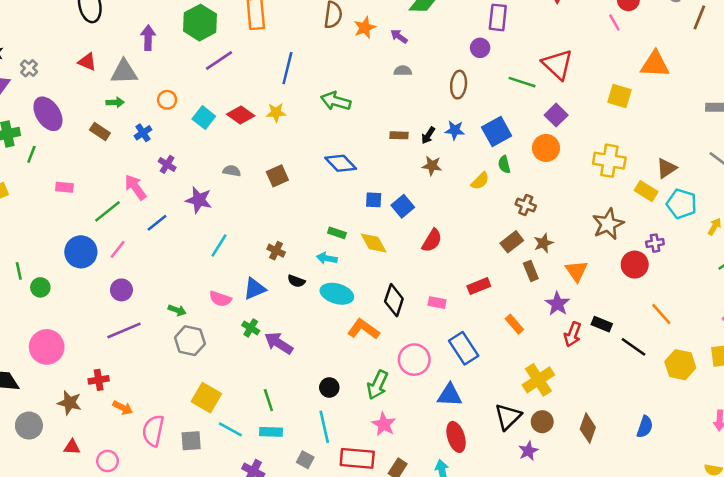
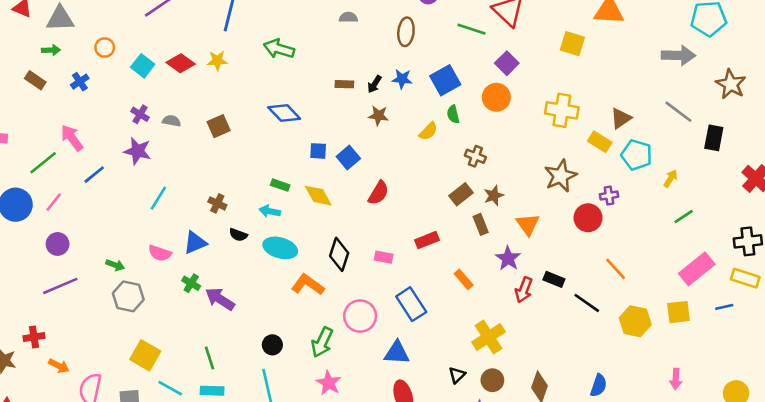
purple cross: (167, 164) -> (140, 114), moved
black triangle: (508, 417) -> (457, 375), size x0.6

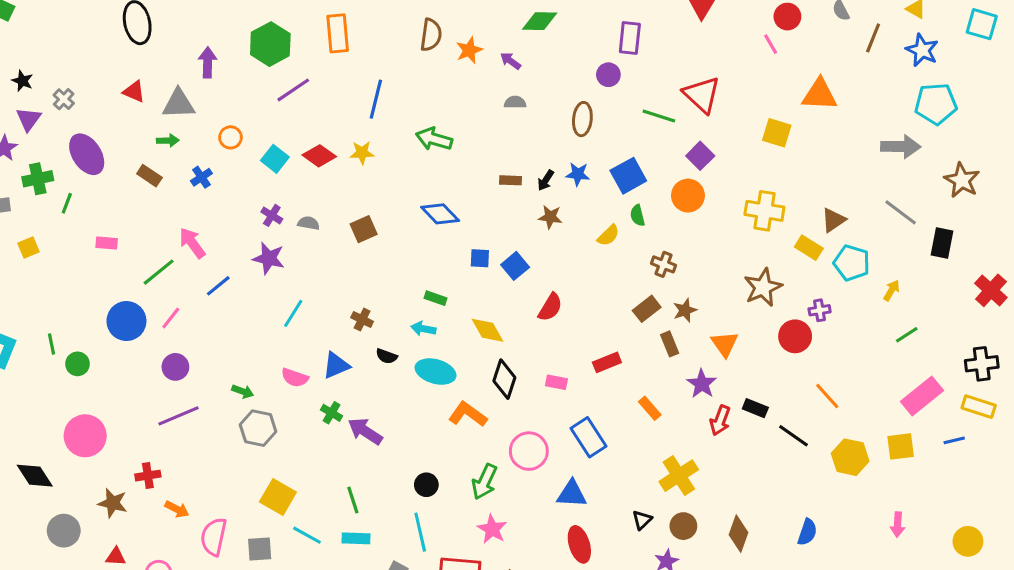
yellow diamond: (318, 196) -> (488, 330), moved

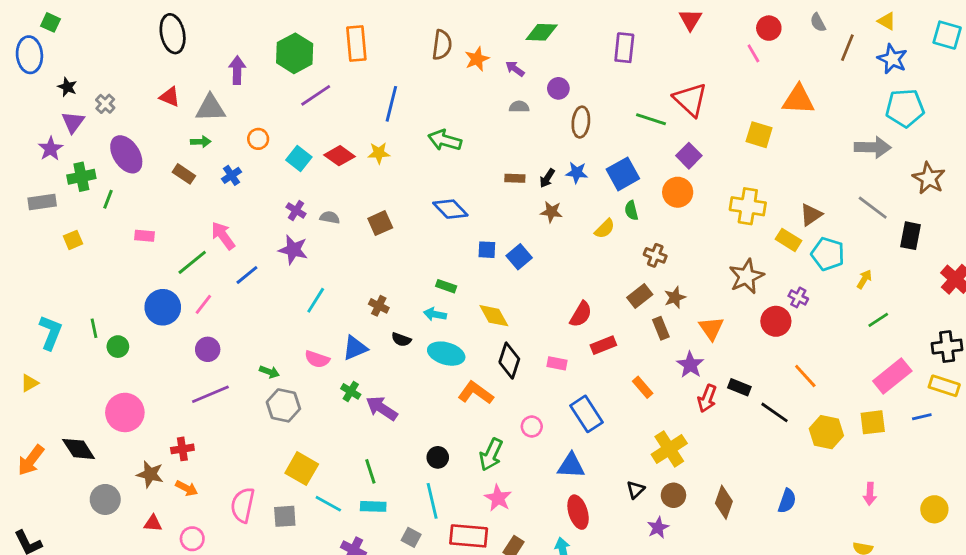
purple circle: (608, 75) -> (558, 88), moved
red semicircle: (550, 307) -> (581, 314), moved
purple cross: (820, 310) -> (798, 297), turned 36
pink circle: (529, 451) -> (532, 427), size x0.6
orange arrow: (177, 509) -> (187, 488), moved

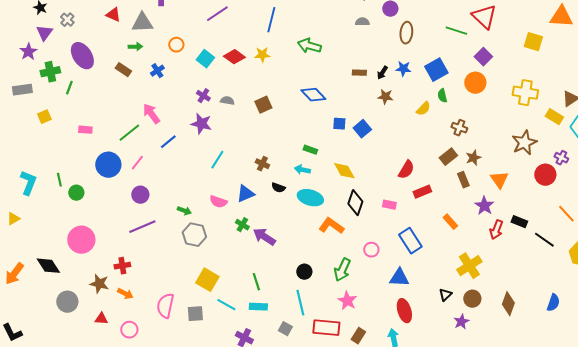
pink rectangle: (145, 236) -> (85, 130), moved

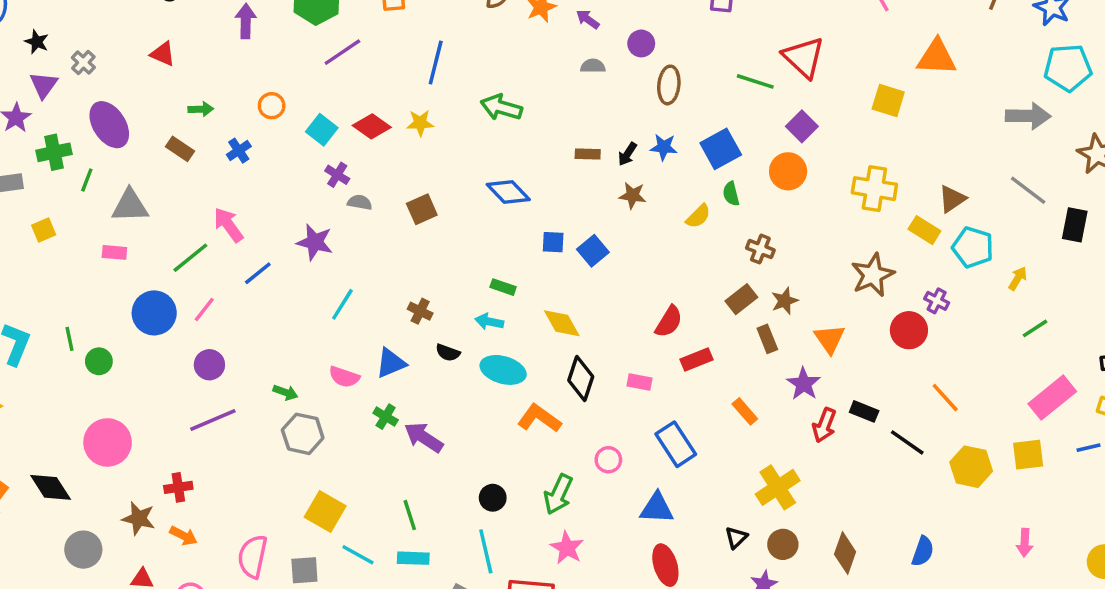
gray triangle: (142, 23) -> (130, 206), moved
purple cross: (203, 96) -> (337, 175), moved

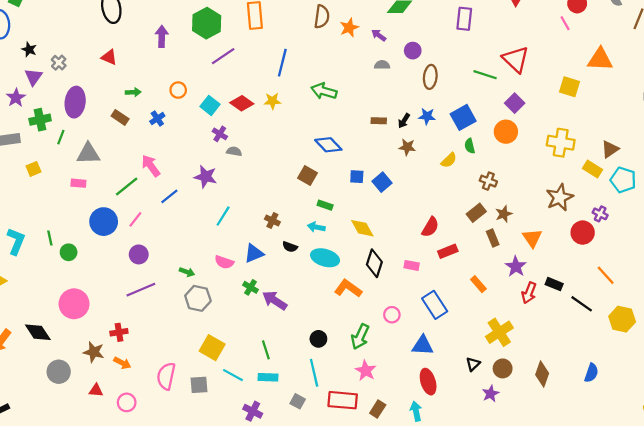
purple ellipse: (109, 125) -> (75, 102), turned 40
brown square: (422, 209) -> (307, 176), moved, turned -36

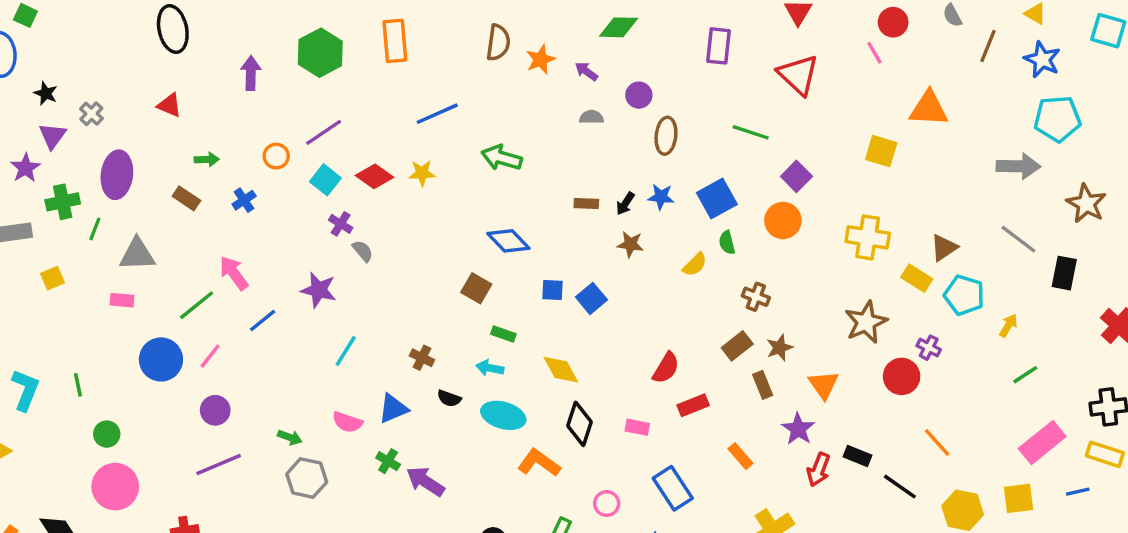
purple line: (223, 56) -> (324, 132), moved
red triangle: (516, 59) -> (798, 75), moved
blue line: (282, 63) -> (437, 114), turned 52
gray semicircle: (234, 151) -> (363, 251), turned 40
green circle: (69, 252) -> (107, 434), moved

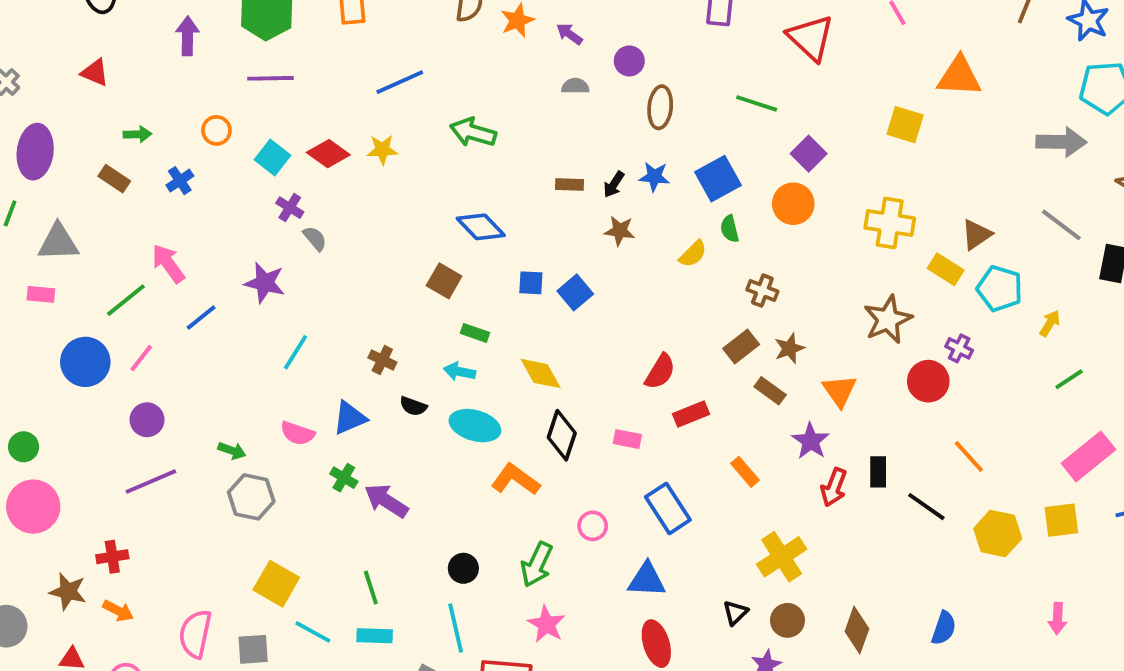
purple line: (324, 132) -> (270, 78), moved, turned 33
brown rectangle: (763, 385) -> (770, 391), turned -32
black rectangle: (857, 456) -> (878, 472), turned 68

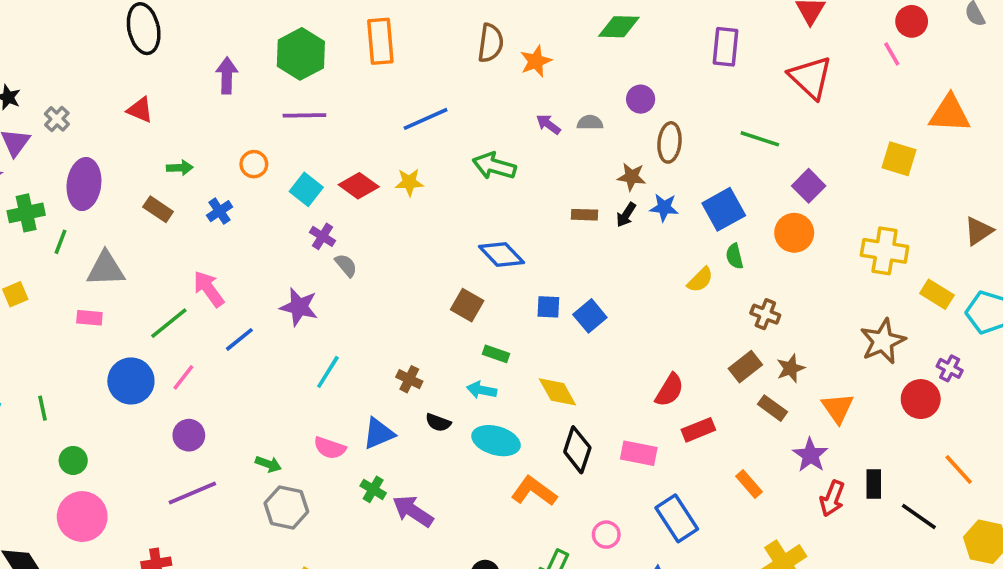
purple arrow: (569, 34) -> (548, 124), moved
brown star: (620, 231) -> (632, 177), moved
brown triangle: (977, 235) -> (979, 231), moved
pink rectangle: (627, 439) -> (639, 453), size x1.4

